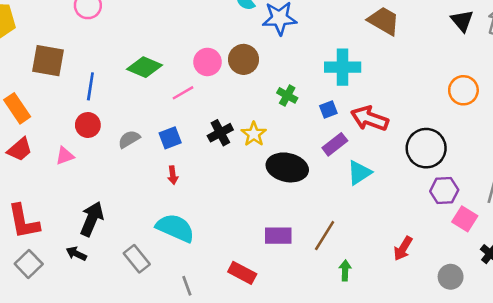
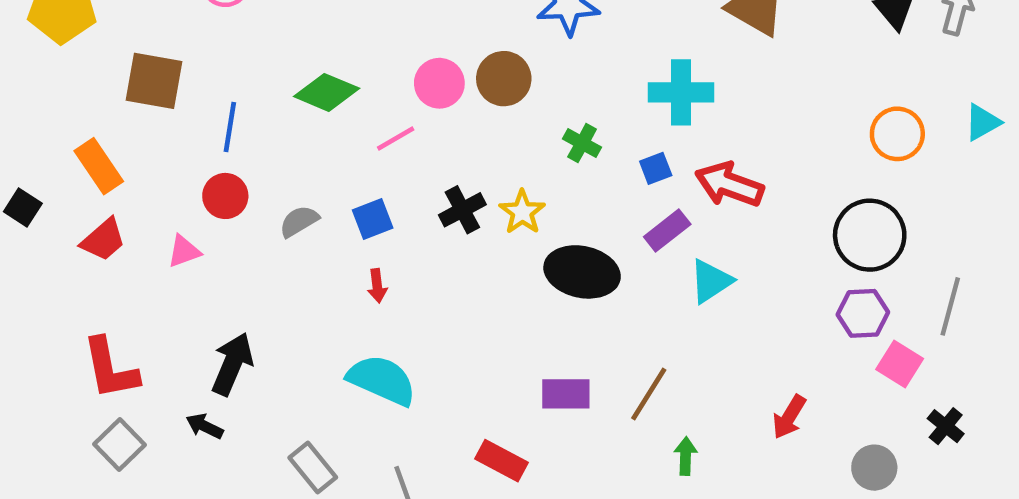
black circle: (426, 148) -> (870, 235), moved
gray rectangle: (137, 259) -> (313, 468), moved

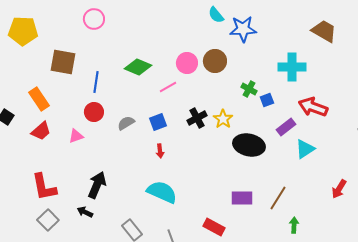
blue square: (656, 168) -> (267, 100), moved
red arrow: (789, 417) -> (339, 189), moved

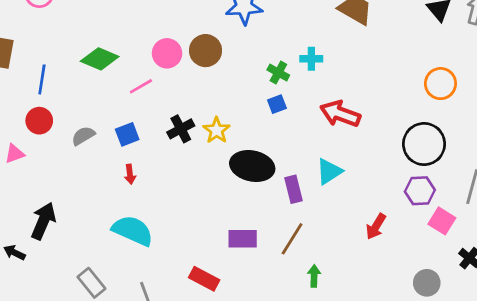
cyan cross: (292, 67) -> (311, 59), size x0.6
green cross: (249, 89) -> (278, 73), moved
purple rectangle: (286, 127) -> (293, 189), moved, turned -66
black arrow: (85, 212) -> (14, 253), moved

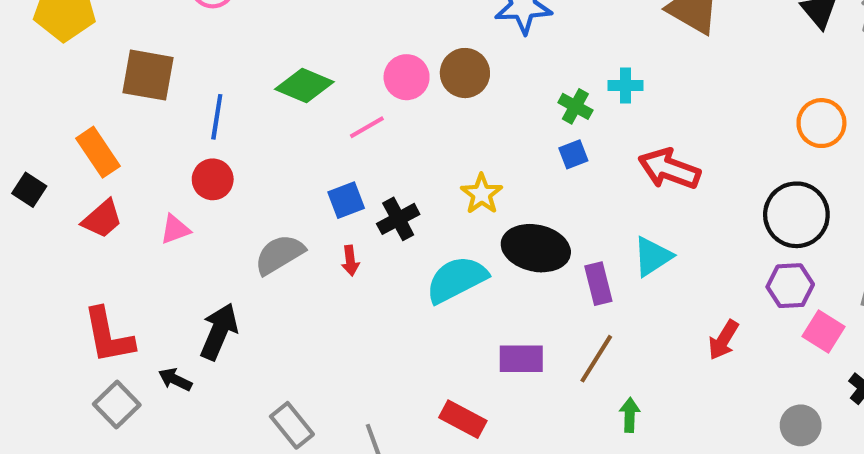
black cross: (181, 129) -> (398, 219), moved
gray semicircle: (83, 136) -> (279, 254), moved, size x1.4
cyan semicircle: (133, 231) -> (457, 279), moved, turned -51

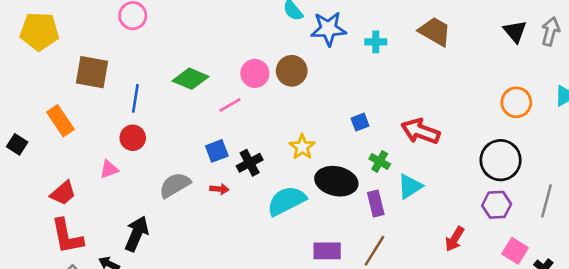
cyan cross: (625, 86) -> (376, 42), moved
green cross: (575, 106) -> (380, 161), moved
red trapezoid: (102, 219) -> (63, 193), moved
red arrow: (350, 261) -> (219, 189), turned -78
pink square: (824, 332) -> (515, 251), moved

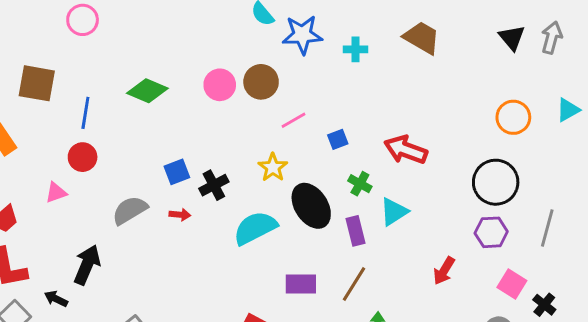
pink line: (230, 105) -> (293, 120), moved
black ellipse: (336, 181) -> (311, 206), turned 45

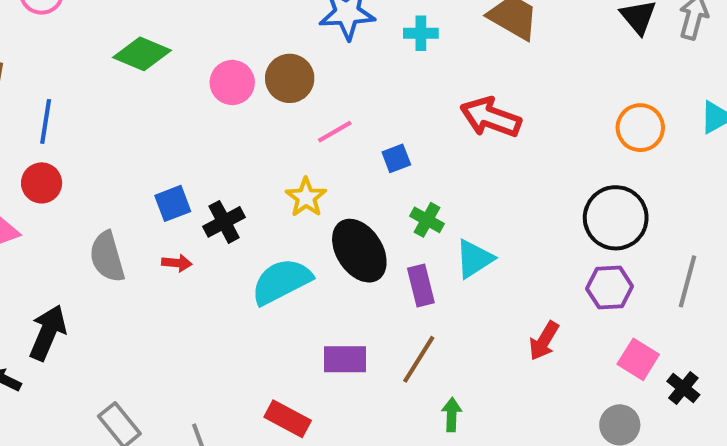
green diamond: (147, 91) -> (142, 54), moved
red arrow: (406, 150) -> (491, 117), moved
gray semicircle: (130, 210) -> (107, 257), turned -75

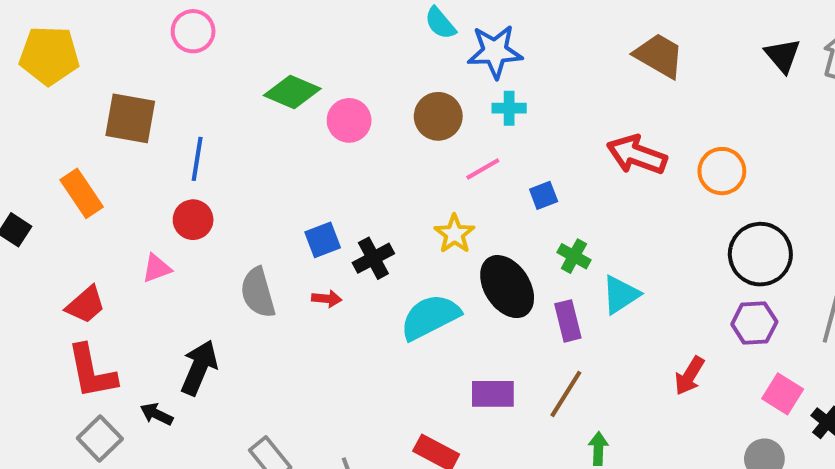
cyan cross: (421, 33) -> (509, 108), moved
pink circle: (232, 82) -> (349, 120), moved
orange circle: (640, 128) -> (722, 171), moved

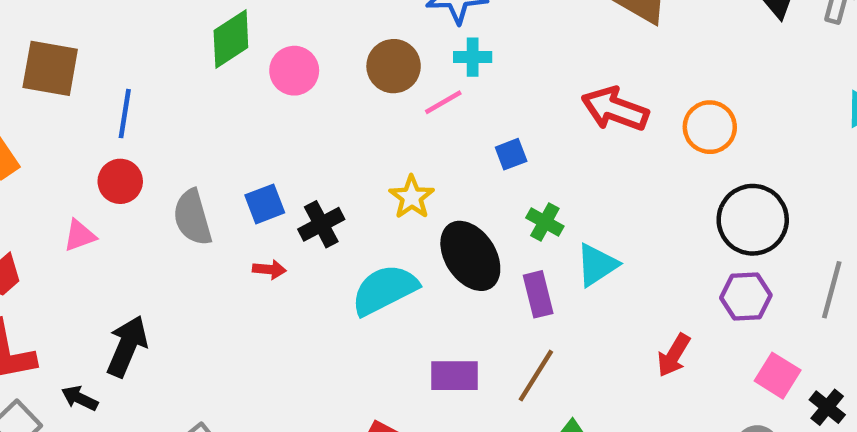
green diamond: (292, 92) -> (231, 39), turned -56
pink line: (483, 169) -> (443, 102), moved
gray semicircle: (258, 293) -> (193, 217), moved

